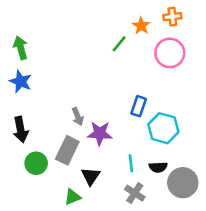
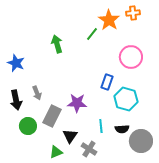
orange star: (141, 26) -> (109, 20), size x1.5
green arrow: (21, 48) -> (57, 44), moved
pink circle: (170, 53) -> (131, 57), moved
gray arrow: (78, 117) -> (37, 93), moved
gray cross: (135, 193) -> (89, 149), moved

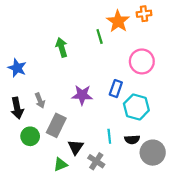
green line: (92, 34) -> (100, 36), turned -56
purple star: (77, 103) -> (82, 95), moved

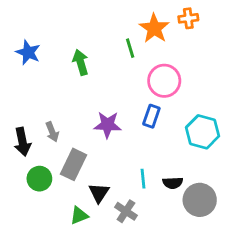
pink circle: (142, 61) -> (164, 81), moved
blue star: (17, 68) -> (28, 52), moved
cyan hexagon: (136, 107) -> (203, 132), moved

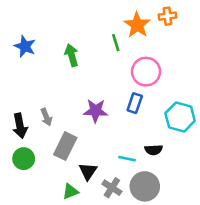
green circle: (39, 179) -> (24, 159), moved
cyan line: (143, 179) -> (127, 159), turned -72
black semicircle: (173, 183) -> (154, 150), moved
gray circle: (200, 200) -> (145, 186), moved

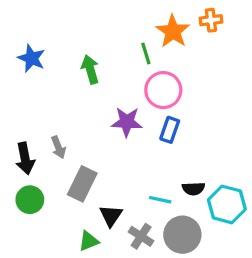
pink circle: (146, 72) -> (163, 90), moved
purple star: (96, 111) -> (127, 122), moved
cyan hexagon: (180, 117) -> (227, 204), moved

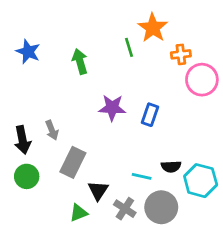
orange cross: (211, 20) -> (181, 54), moved
pink circle: (163, 90) -> (202, 80), moved

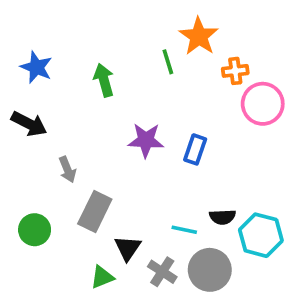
black arrow: (22, 140) -> (29, 124), moved, turned -52

